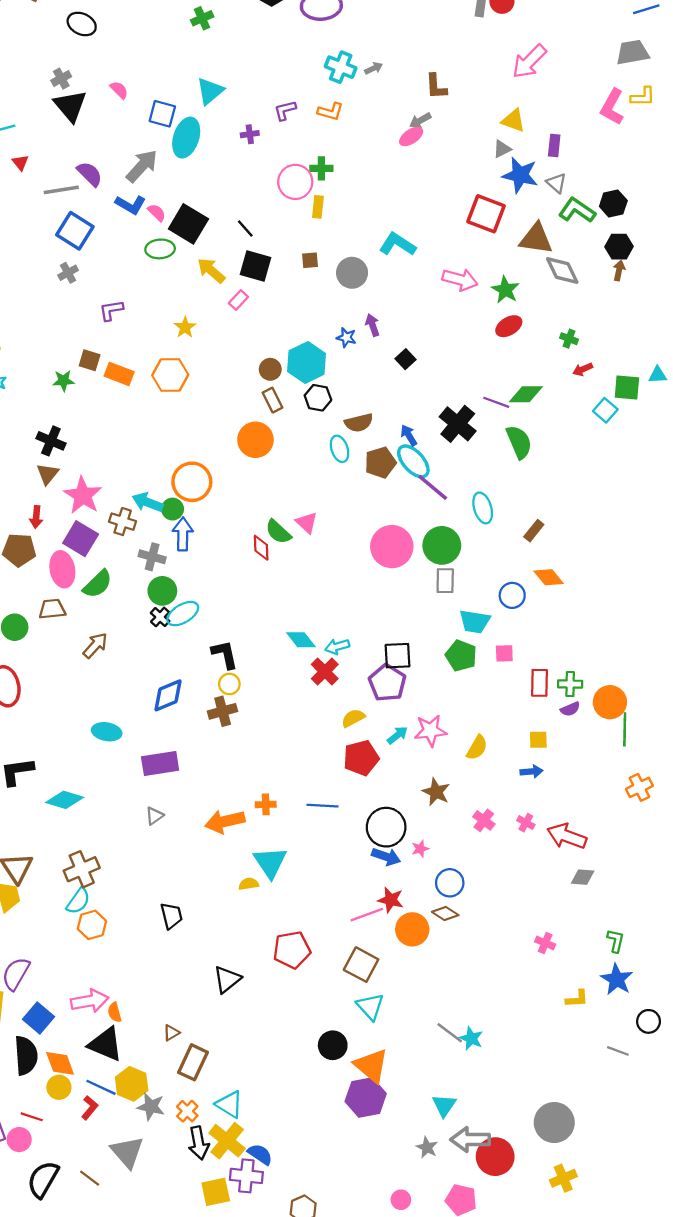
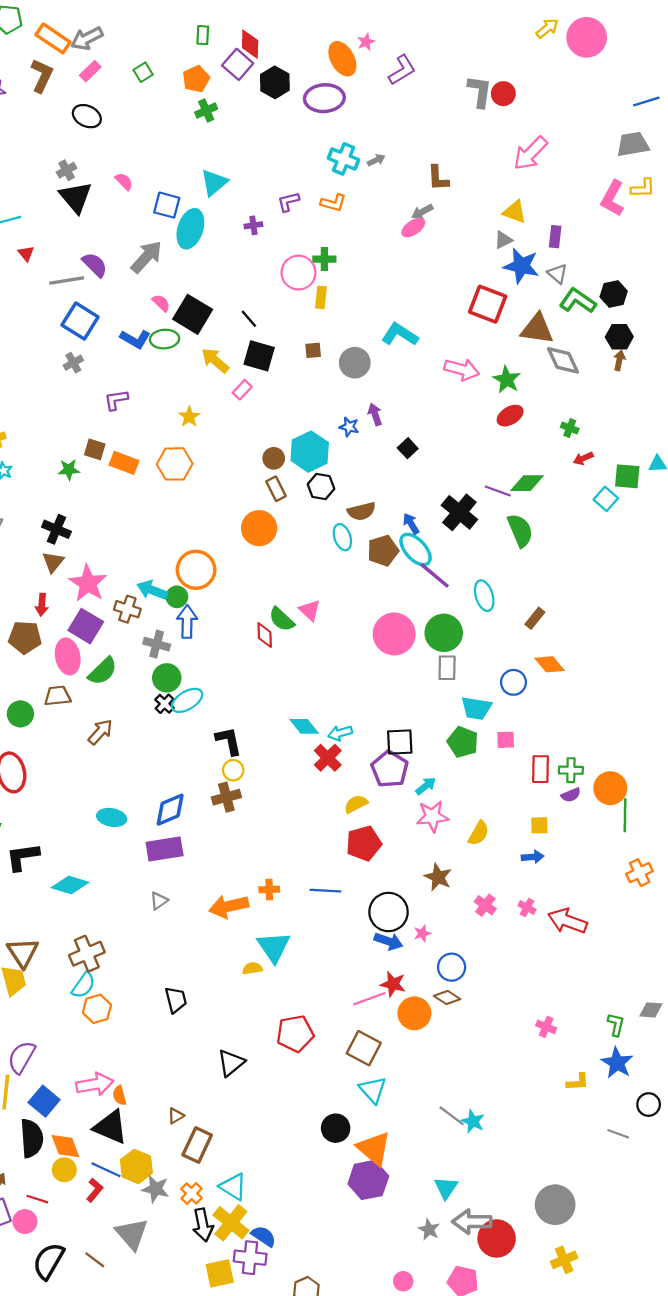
blue L-shape: (131, 205) -> (135, 339), moved
blue diamond: (168, 695) -> (170, 810), moved
cyan arrow: (397, 735) -> (426, 786), moved
gray diamond: (583, 877) -> (651, 1010), moved

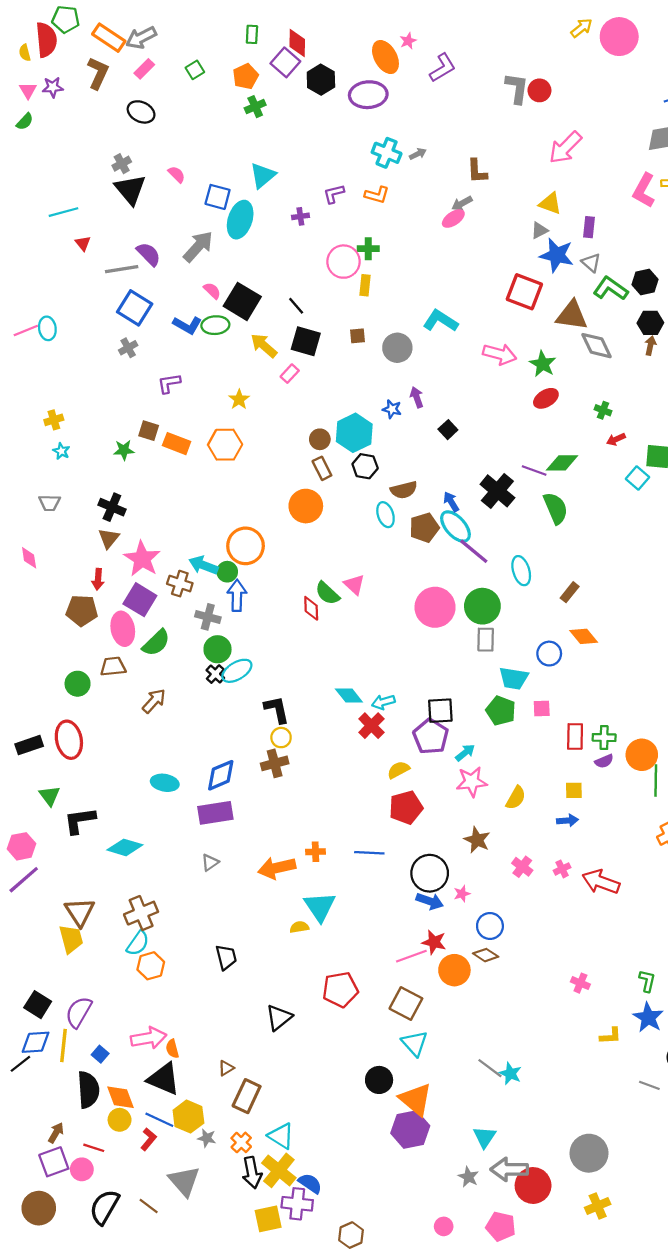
pink cross: (527, 908) -> (562, 869), turned 35
blue square: (44, 1101) -> (100, 1054), size x0.6
gray star: (156, 1189) -> (207, 1138), size x0.7

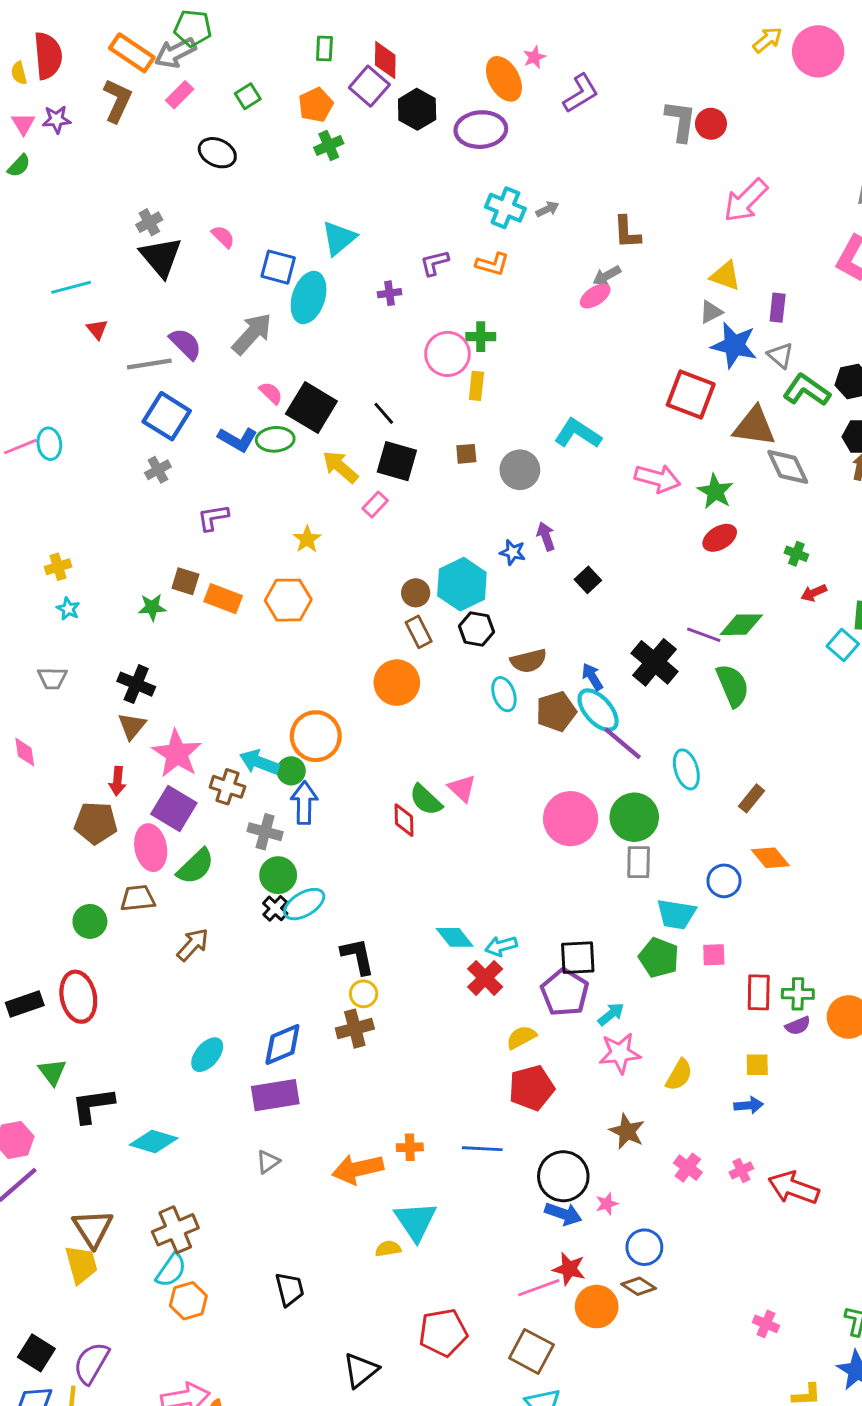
green pentagon: (66, 19) -> (193, 28), moved
black ellipse: (141, 112) -> (217, 153), moved
cyan ellipse: (165, 783) -> (207, 1055), turned -60

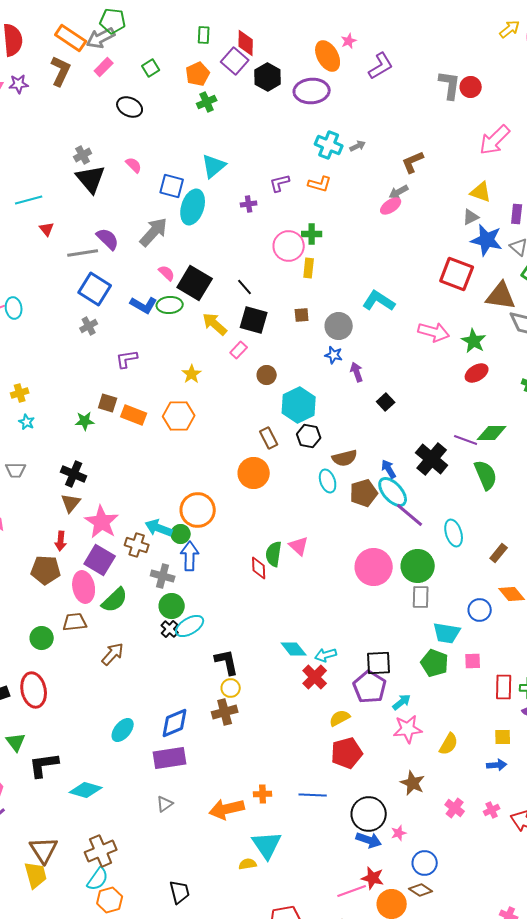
brown L-shape: (627, 232) -> (413, 162), turned 70
blue star: (513, 552) -> (334, 355), moved
brown circle: (416, 593) -> (267, 375), moved
green semicircle: (426, 800) -> (274, 554), turned 55

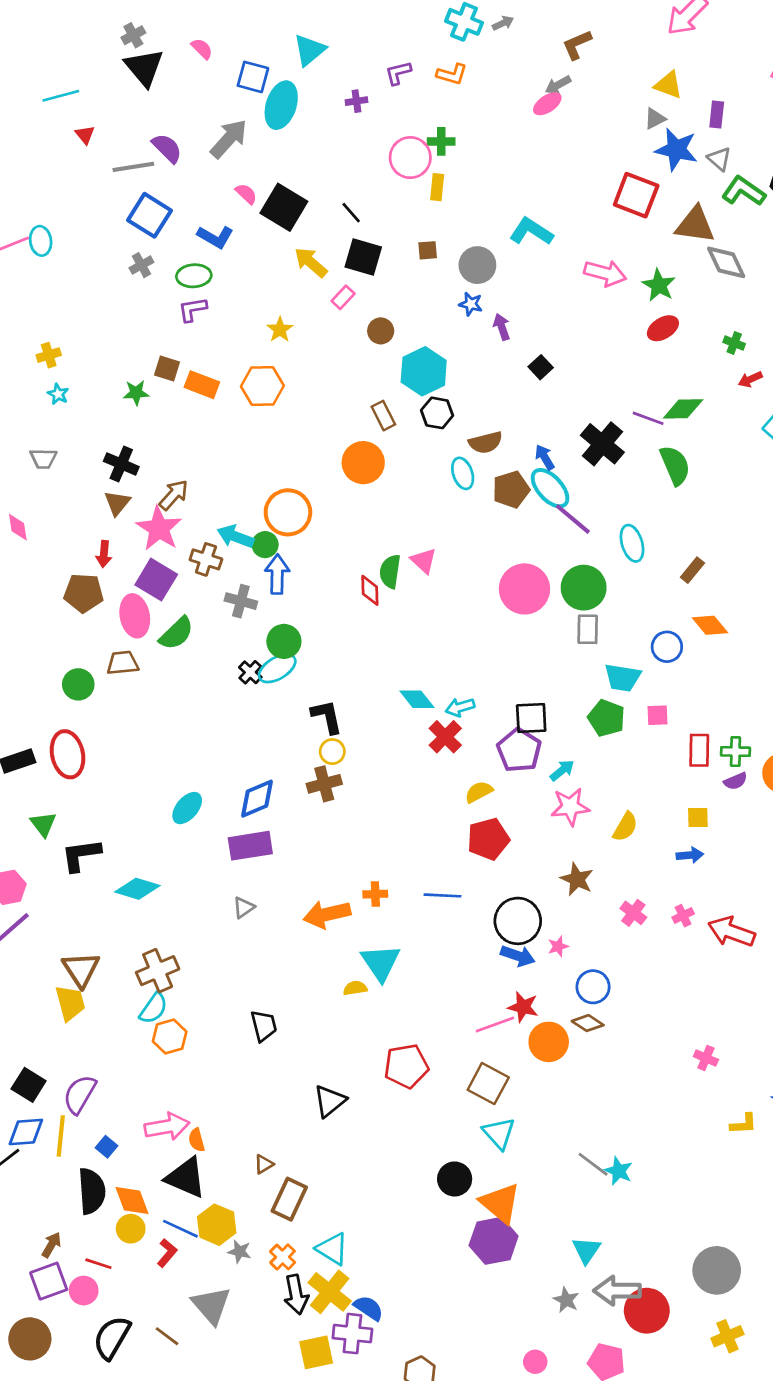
green ellipse: (170, 305) -> (194, 276), moved
green circle: (172, 606) -> (284, 641), moved
brown arrow: (113, 654) -> (174, 495), moved

